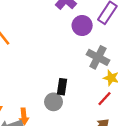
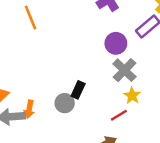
purple circle: (82, 26) -> (116, 43), moved

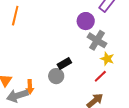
orange line: (30, 18) -> (15, 16), turned 48
black rectangle: (78, 90) -> (64, 64), turned 48

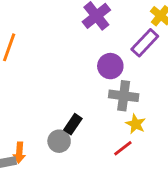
gray cross: (97, 40) -> (124, 96), turned -30
black rectangle: (64, 64) -> (73, 124), turned -32

